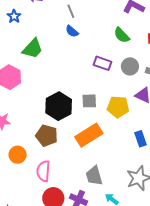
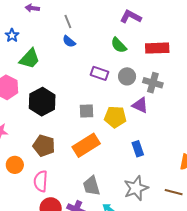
blue star: (14, 16) -> (12, 35), moved
black hexagon: (59, 106) -> (42, 102), moved

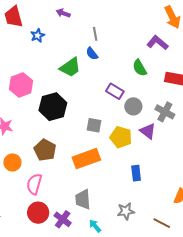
green trapezoid: (30, 59) -> (70, 67), moved
gray circle: (127, 76) -> (133, 106), moved
gray star: (136, 188) -> (126, 211), size x0.7

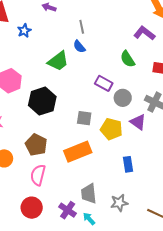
pink semicircle: (34, 184) -> (38, 175), moved
gray trapezoid: (83, 199) -> (89, 194), moved
purple cross: (63, 219) -> (68, 210), moved

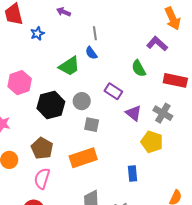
gray circle: (123, 98) -> (82, 101), moved
purple triangle: (138, 122) -> (134, 113), moved
yellow pentagon: (111, 129) -> (152, 142), moved

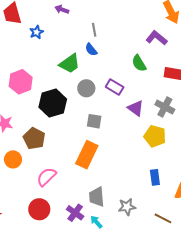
gray circle: (82, 101) -> (86, 88), moved
brown pentagon: (42, 148) -> (34, 138), moved
orange rectangle: (83, 158) -> (87, 155), turned -44
blue rectangle: (132, 174) -> (155, 177), moved
pink semicircle: (42, 178) -> (46, 177), turned 30

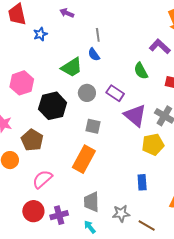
purple triangle: (136, 108) -> (135, 115), size x1.4
yellow pentagon: (155, 136) -> (153, 144), turned -30
blue rectangle: (155, 177) -> (142, 182), moved
purple cross: (75, 213) -> (59, 215), moved, turned 36
brown line: (163, 218) -> (147, 225), moved

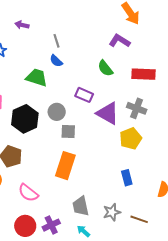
green trapezoid: (72, 67) -> (37, 77), turned -120
gray circle: (87, 93) -> (57, 112), moved
pink semicircle: (42, 179) -> (28, 193), turned -90

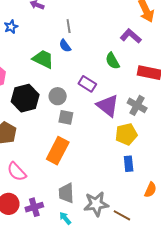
blue rectangle: (127, 178) -> (129, 164), moved
gray star: (112, 212) -> (96, 204), size x1.4

